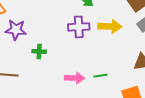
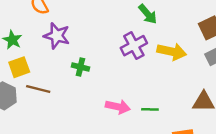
purple cross: (79, 27) -> (134, 46), turned -35

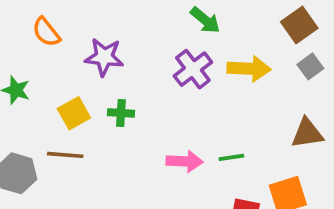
purple star: (57, 36) -> (104, 57), moved
yellow square: (19, 67) -> (74, 113), moved

